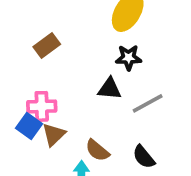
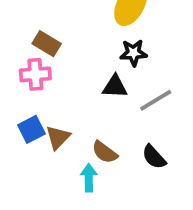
brown rectangle: (47, 45) -> (47, 44), turned 70
pink cross: (42, 106) -> (35, 74), moved
blue square: (29, 126) -> (31, 129), turned 30

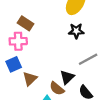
black triangle: (115, 87) -> (67, 77), moved, turned -49
blue square: (31, 129) -> (14, 64), moved

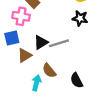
gray line: (88, 59) -> (59, 43), moved
black triangle: (67, 77) -> (41, 42), moved

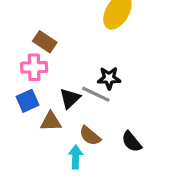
black star: (80, 18) -> (109, 78), moved
gray line: (59, 43) -> (96, 94), turned 54
brown triangle: (25, 55) -> (51, 122), turned 42

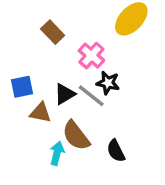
pink cross: (34, 67) -> (91, 56), moved, turned 30
brown semicircle: (90, 136) -> (76, 136), size x1.4

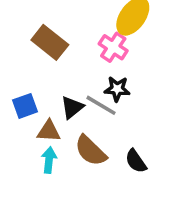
brown rectangle: (53, 32) -> (50, 42), size x1.4
pink cross: (91, 56) -> (113, 47), moved
cyan arrow: (57, 153) -> (49, 160), moved

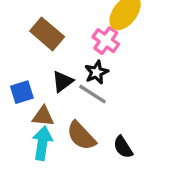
black star: (117, 89) -> (96, 72), moved, turned -30
black triangle: (72, 107) -> (63, 81), moved
cyan arrow: (49, 160) -> (42, 143), size x1.4

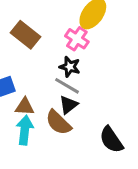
black star: (96, 72) -> (70, 67), turned -30
black triangle: (63, 81) -> (69, 105), moved
black semicircle: (123, 147) -> (111, 140), moved, size x1.4

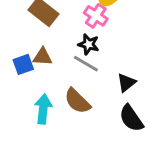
black triangle: (69, 105) -> (126, 83), moved
brown triangle: (25, 107) -> (43, 57), moved

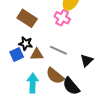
black star: (89, 44) -> (26, 44), moved
brown triangle: (43, 57) -> (37, 54), moved
black semicircle: (131, 118) -> (71, 86), moved

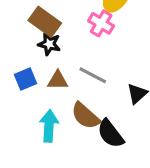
black star: (26, 44) -> (49, 44), moved

